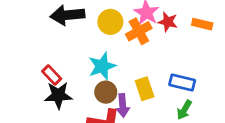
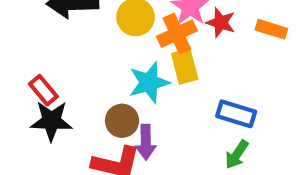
cyan star: (102, 66) -> (149, 82), moved
yellow rectangle: (145, 89) -> (185, 66), moved

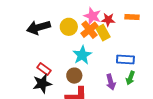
yellow rectangle: (185, 66) -> (103, 33), moved
red rectangle: (43, 90) -> (44, 69), moved
purple arrow: (146, 142) -> (111, 82), moved

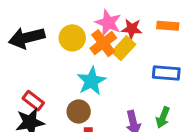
yellow rectangle: (103, 33) -> (124, 48), turned 70
blue rectangle: (125, 60) -> (166, 73), moved

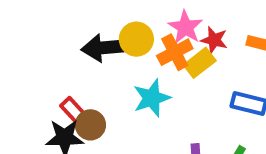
black arrow: (27, 38) -> (105, 48), moved
brown circle: (79, 112) -> (90, 125), moved

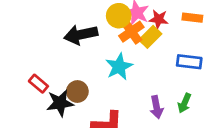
yellow circle: (136, 39) -> (119, 16), moved
red rectangle: (73, 111) -> (38, 84), moved

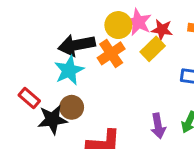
orange cross: (131, 32) -> (111, 53), moved
cyan star: (119, 67) -> (69, 70), moved

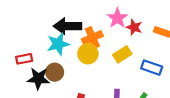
yellow circle: (118, 25) -> (88, 54), moved
yellow rectangle: (153, 49) -> (122, 54), moved
red rectangle: (29, 98) -> (24, 59), turned -63

